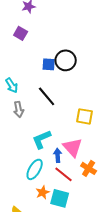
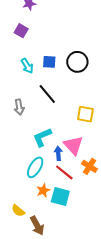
black circle: (66, 60) -> (77, 62), moved
cyan arrow: (12, 85) -> (27, 66), moved

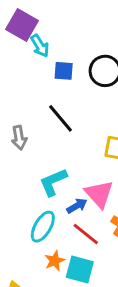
purple square: (21, 31) -> (22, 25), size x1.5
cyan arrow: (27, 66) -> (40, 46), moved
blue arrow: (58, 153) -> (77, 206), turned 64

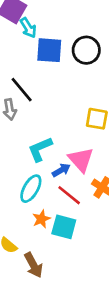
blue square: (64, 71) -> (49, 50), size x1.5
black line: (61, 118) -> (22, 90), moved

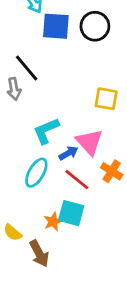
orange star: (41, 219) -> (53, 221), moved

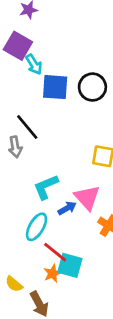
red line: (77, 180) -> (55, 252), moved

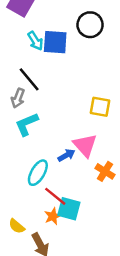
cyan arrow: (34, 64) -> (35, 41), moved
black circle: (92, 87) -> (90, 25), moved
gray arrow: (15, 147) -> (18, 98), turned 30
cyan L-shape: (46, 187) -> (27, 124), moved

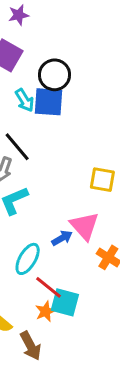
black circle: (90, 25) -> (54, 75), moved

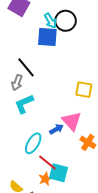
black circle: (54, 75) -> (66, 21), moved
cyan arrow: (25, 100) -> (50, 21), moved

